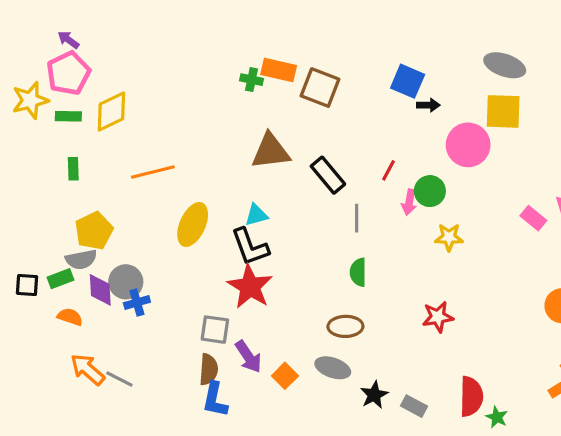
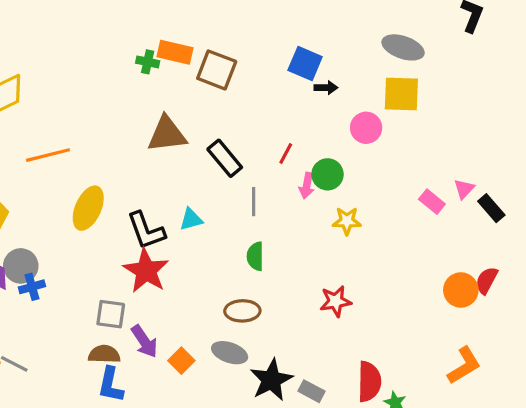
pink circle: (468, 145) -> (366, 128), size x0.7
cyan triangle: (256, 215) -> (191, 219), moved
brown semicircle: (209, 369) -> (104, 354), turned -92
black star: (374, 395) -> (271, 380), size x1.5

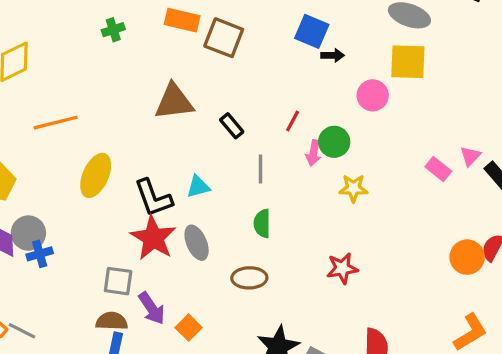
green cross: (148, 62) -> (113, 30), moved, turned -30
black rectangle: (225, 158) -> (232, 126), size x0.7
gray ellipse: (230, 353) -> (197, 243), moved, turned 48

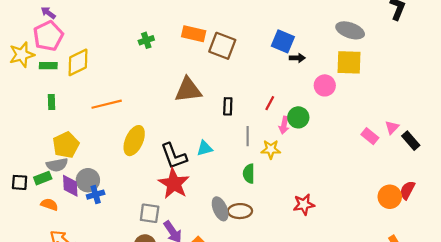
black rectangle: (232, 126) -> (228, 106), turned 42
yellow star: (353, 188) -> (271, 149), moved
gray ellipse: (197, 243) -> (220, 209), moved

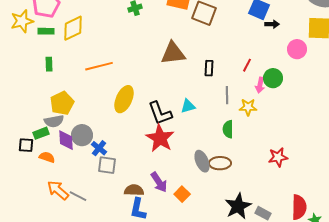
black square: (20, 182) -> (26, 145), moved
blue cross: (96, 195) -> (99, 148), moved, turned -35
gray square: (150, 213) -> (107, 165), moved

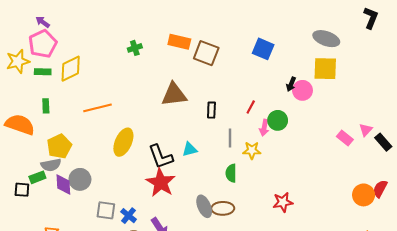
black arrow: (272, 24) -> (291, 84), moved, turned 112
blue cross: (99, 148) -> (129, 216), moved
orange semicircle: (47, 157) -> (20, 125), moved, size x1.8

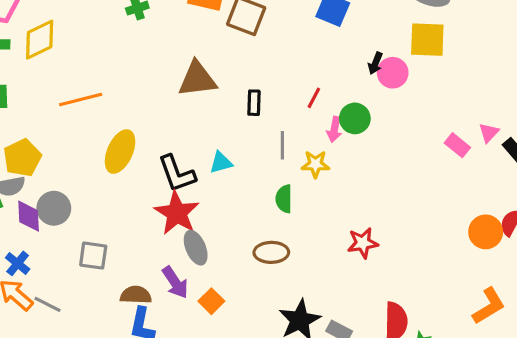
gray ellipse: (204, 206) -> (196, 248), moved
blue cross: (129, 216) -> (18, 263), moved

